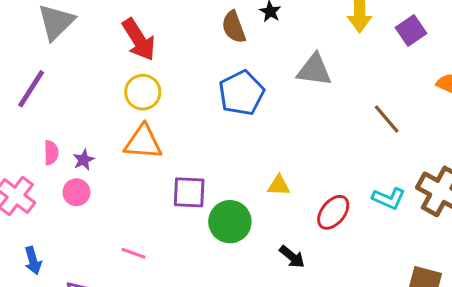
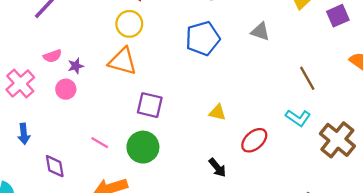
gray triangle: (314, 70) -> (260, 32), size x0.7
pink semicircle: (51, 153) -> (53, 56), turned 60
cyan L-shape: (389, 198) -> (298, 118), moved
green circle: (230, 222) -> (143, 147), moved

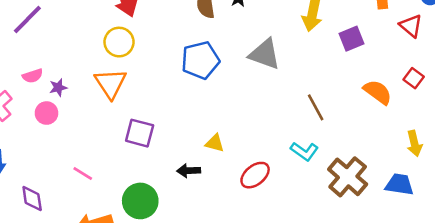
gray triangle: (260, 32) -> (265, 54), size x1.5
orange triangle: (123, 61) -> (111, 83), turned 40
green circle: (143, 147) -> (140, 201), moved
black arrow: (217, 168) -> (189, 171), moved, turned 126

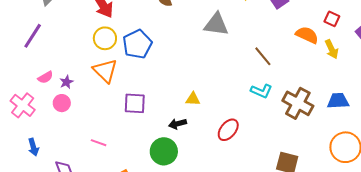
blue pentagon: (200, 60) -> (137, 44), moved
yellow arrow: (414, 143) -> (332, 49), moved
red ellipse: (255, 175) -> (228, 130), moved
green circle: (140, 201) -> (164, 151), moved

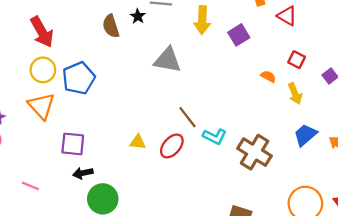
orange semicircle: (307, 35) -> (268, 76), size x0.6
brown line: (263, 56) -> (188, 117), moved
blue trapezoid: (338, 101) -> (305, 135), moved, turned -40
black arrow: (178, 124) -> (83, 173), moved
red ellipse: (228, 130) -> (172, 146), moved

